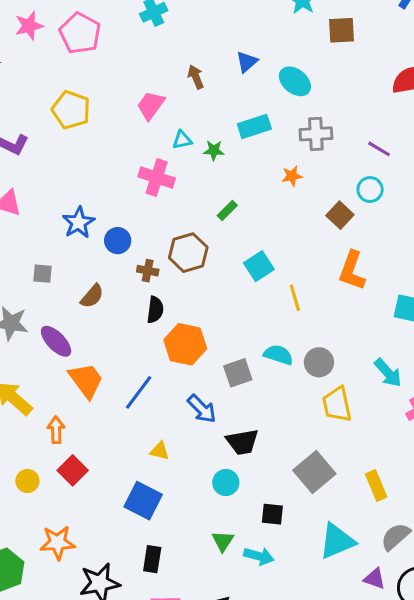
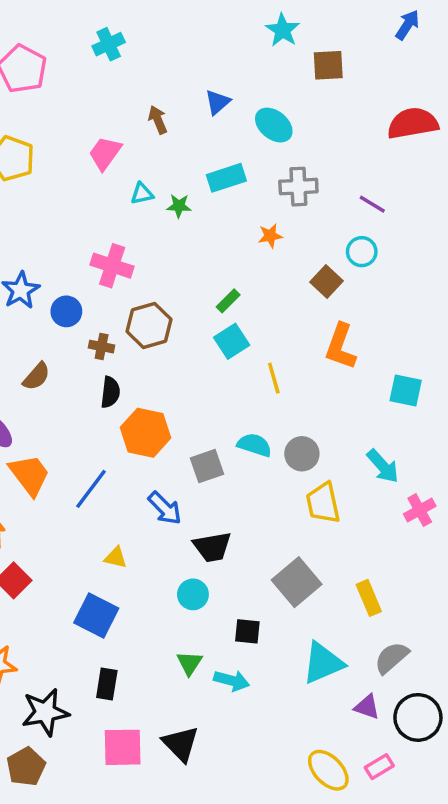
pink cross: (157, 177) -> (112, 266), moved
green rectangle: (227, 211) -> (228, 301), moved

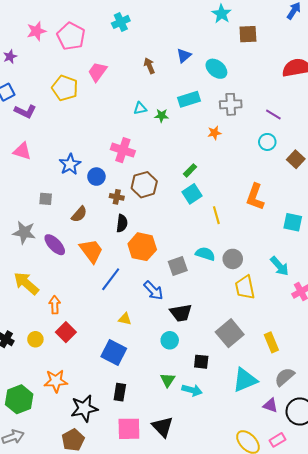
pink trapezoid: (105, 153) -> (97, 72), moved
brown square: (327, 281) -> (296, 159), moved
orange trapezoid: (29, 475) -> (91, 251), moved

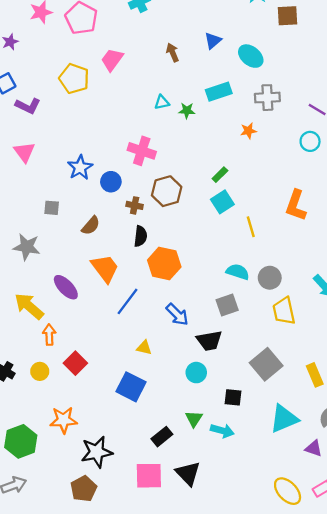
pink triangle: (22, 151) -> (24, 152), turned 36
purple ellipse: (55, 245) -> (66, 287), moved
gray square: (178, 266) -> (227, 305), moved
orange arrow: (55, 305) -> (49, 335), moved
black rectangle: (120, 392) -> (162, 437), moved, turned 42

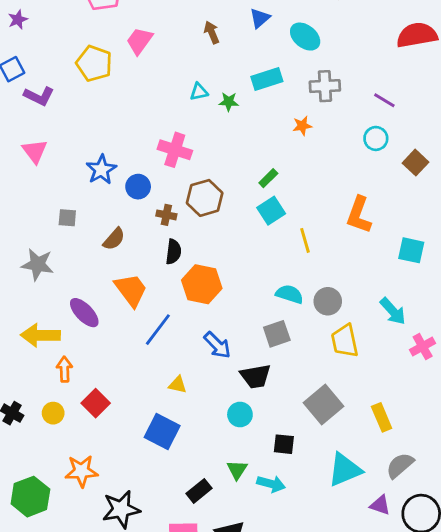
yellow arrow: (29, 306) -> (40, 335), turned -40

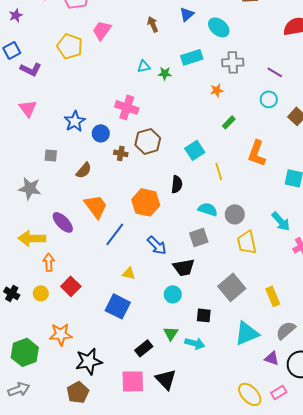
green rectangle: (268, 178) -> (229, 122), moved
black semicircle: (173, 252) -> (177, 184), moved

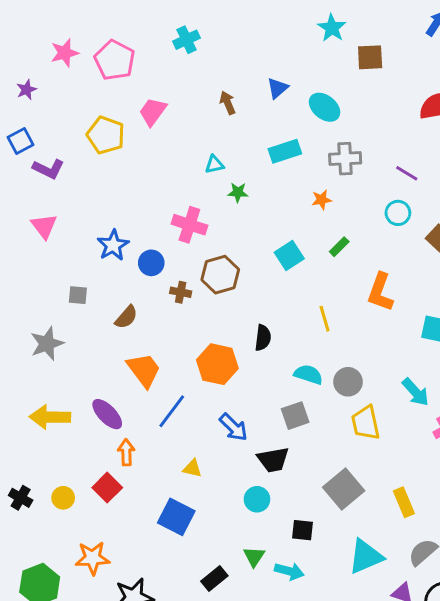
green star: (165, 73) -> (238, 192), moved
cyan square: (195, 150) -> (289, 256), moved
gray star: (30, 188) -> (47, 344), turned -30
purple ellipse: (63, 222) -> (107, 414), moved
orange arrow: (49, 262) -> (126, 452), moved

